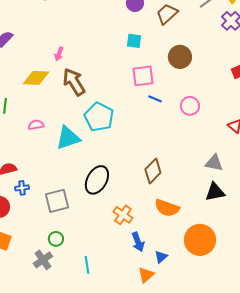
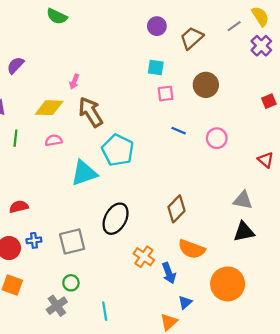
pink square: (143, 76) -> (166, 94), moved, size x0.7
pink semicircle: (36, 125) -> (54, 140), moved
blue cross: (22, 188) -> (34, 240), moved
blue arrow: (138, 242) -> (169, 273), moved

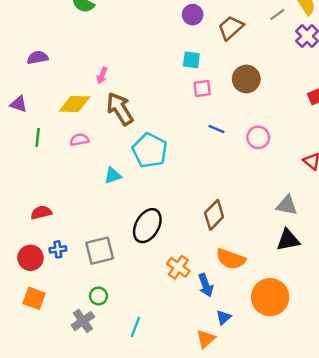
purple semicircle: (15, 65) -> (38, 58), turned 36
cyan triangle: (84, 173) -> (113, 176), size x0.6
cyan line: (105, 311) -> (135, 327), turned 30

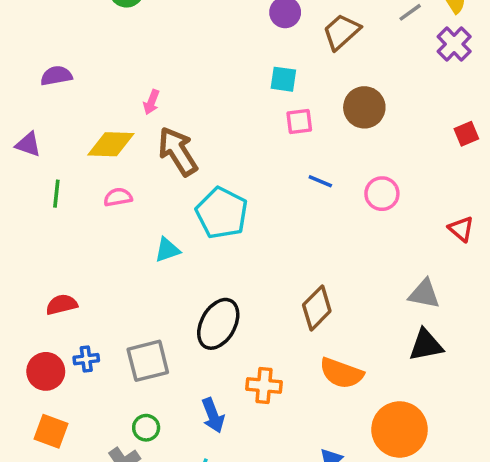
orange cross: (178, 267) -> (264, 385), turned -30
blue arrow: (206, 285) -> (213, 415), moved

